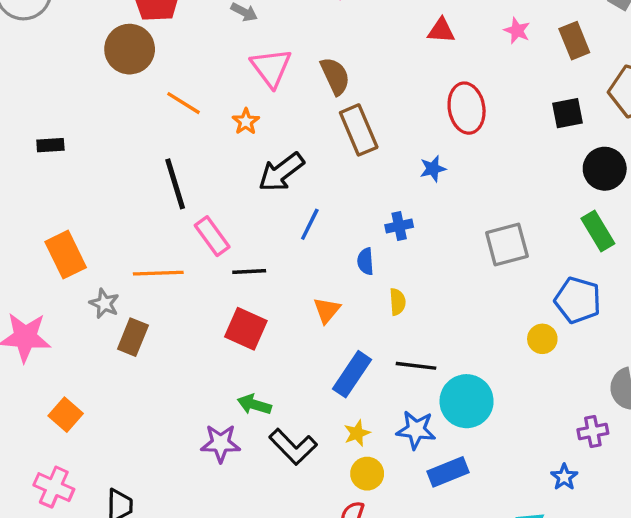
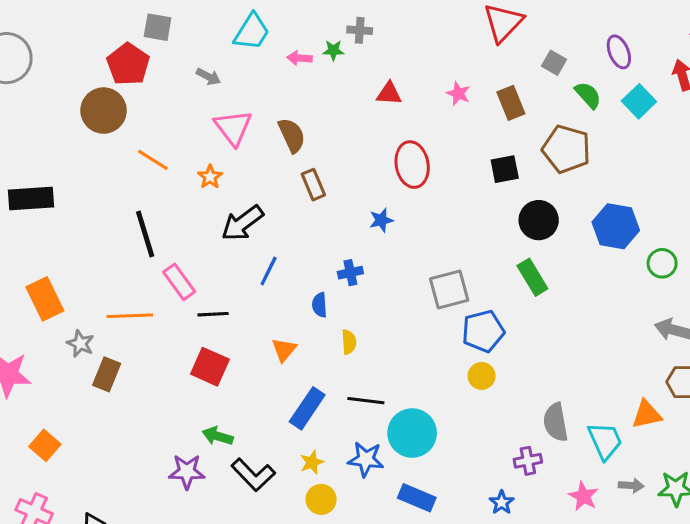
brown rectangle: (359, 130) -> (313, 185), size x0.7
black rectangle: (50, 145) -> (31, 198), size x1.8
blue pentagon: (578, 300) -> (483, 331), moved, turned -30
blue rectangle: (448, 472) -> (417, 498), moved, turned 45

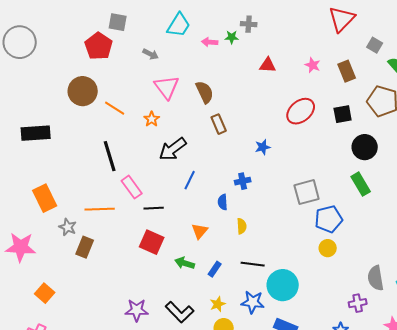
brown circle: (104, 111) -> (83, 91), moved
red ellipse: (412, 165) -> (301, 111), moved, turned 60
blue rectangle: (307, 408) -> (215, 269), size x0.6
green arrow: (218, 436) -> (185, 263), moved

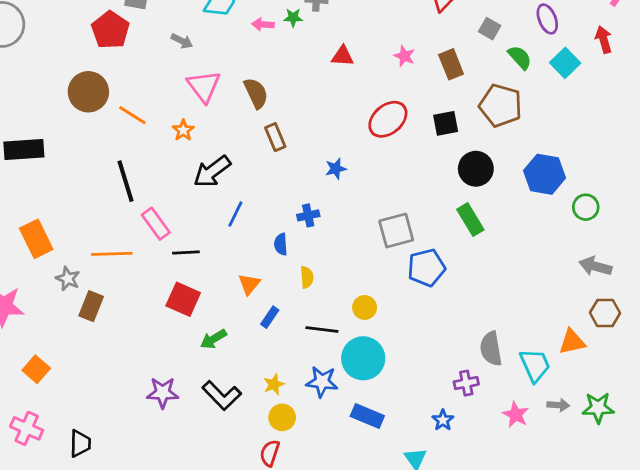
yellow circle: (328, 248) -> (365, 307), moved
green arrow: (185, 263) -> (213, 339), moved, turned -48
blue rectangle: (215, 269) -> (270, 317), moved

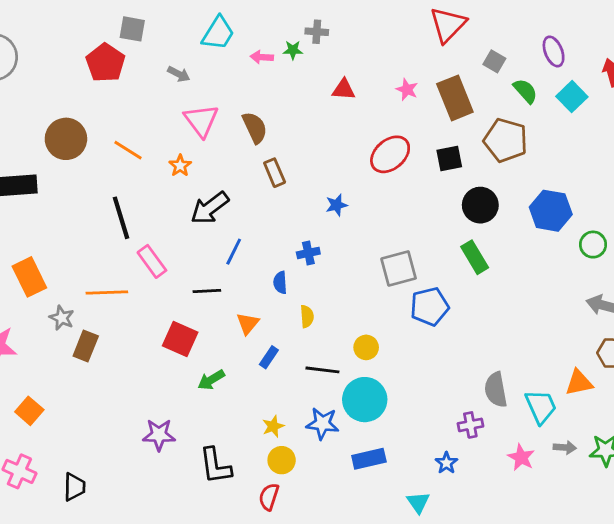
brown rectangle: (451, 64) -> (455, 98), size x1.4
brown circle: (88, 92) -> (66, 139), moved
black line: (186, 253) -> (207, 291), moved
black L-shape: (222, 395) -> (215, 466), moved, turned 36
blue rectangle: (367, 416) -> (369, 459), turned -36

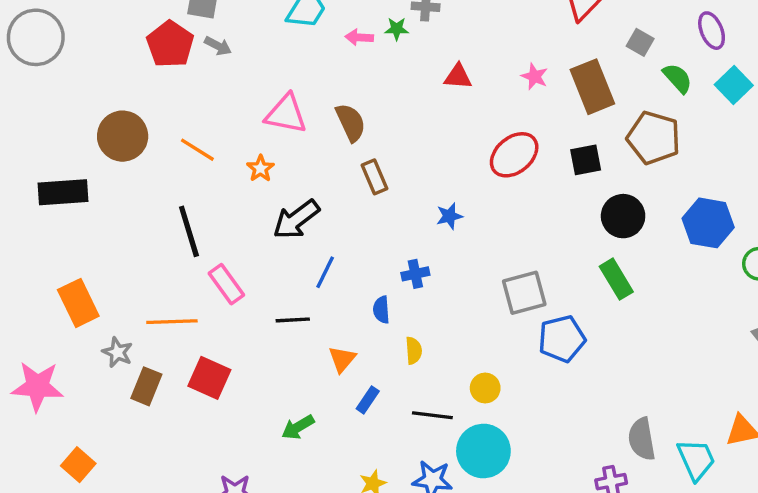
gray arrow: (179, 74) -> (218, 46), moved
pink triangle: (201, 121) -> (286, 114), turned -42
red square: (180, 339) -> (209, 378), moved

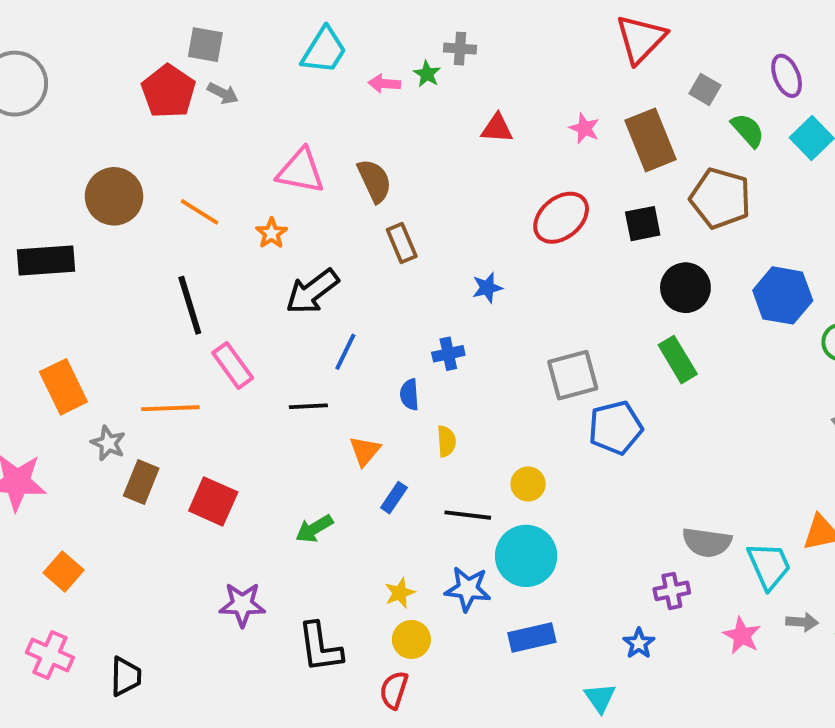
green star: (397, 29) -> (427, 74), turned 30
red square: (209, 378) -> (213, 501), moved
gray semicircle: (642, 439) -> (707, 542), turned -72

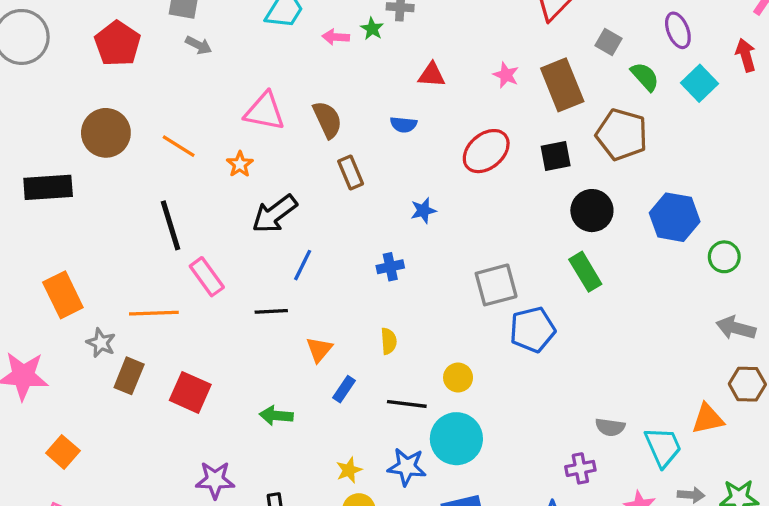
red pentagon: (168, 91) -> (117, 44), moved
blue semicircle: (409, 395) -> (403, 125), moved, turned -80
green arrow: (314, 529) -> (276, 416), turned 36
gray semicircle: (707, 542) -> (610, 427), size x0.7

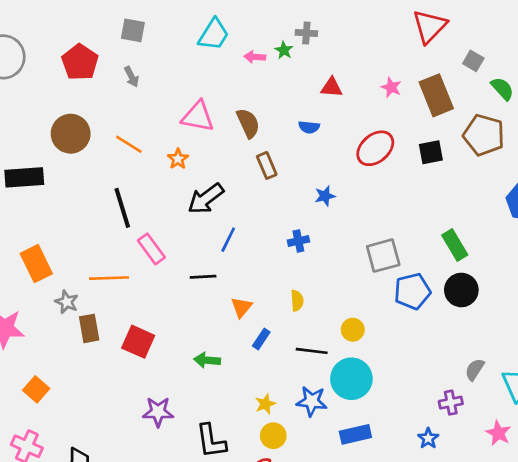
gray arrow: (198, 45) -> (132, 77), moved, turned 36
black circle: (592, 211) -> (461, 290), moved
brown rectangle: (129, 376) -> (89, 328), turned -32
gray semicircle: (610, 427) -> (475, 369), turned 115

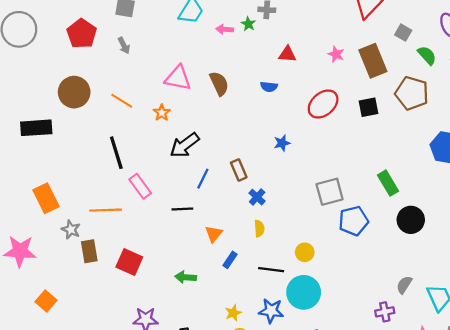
brown rectangle: (267, 165) -> (239, 170), moved
blue cross: (298, 241) -> (257, 197), moved, turned -35
black circle: (461, 290) -> (411, 220), moved

